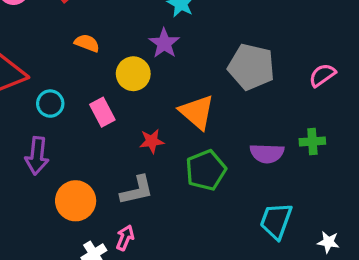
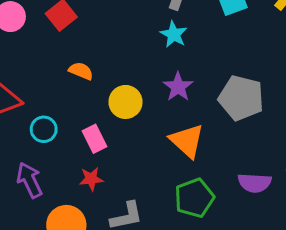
purple star: (164, 43) -> (178, 87), moved
red star: (152, 141) -> (91, 179), moved
purple arrow: (37, 156) -> (30, 180), turned 147

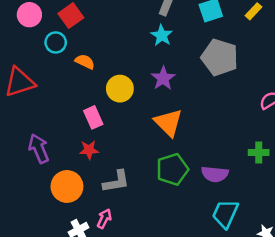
gray pentagon: (241, 98) -> (220, 57), moved
cyan circle: (44, 129) -> (56, 42), moved
purple semicircle: (255, 183) -> (215, 174), moved

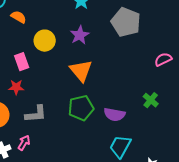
green cross: (259, 152) -> (151, 100), turned 35

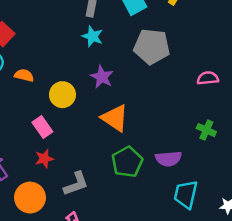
pink semicircle: (163, 59) -> (208, 78), turned 36

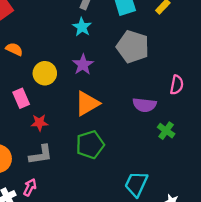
pink semicircle: (208, 78) -> (177, 85), turned 96
orange triangle: (115, 118) -> (87, 104), turned 44
red star: (44, 159) -> (39, 123), moved
purple semicircle: (168, 159) -> (144, 105), moved

